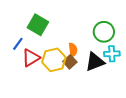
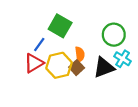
green square: (38, 25) -> (60, 26), moved
blue line: (18, 44) -> (39, 44), moved
cyan cross: (112, 54) -> (123, 59), turned 35

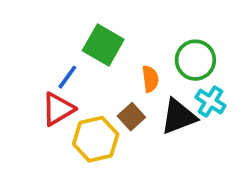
orange semicircle: (80, 54) -> (150, 79), moved
yellow hexagon: (59, 65) -> (96, 139), moved

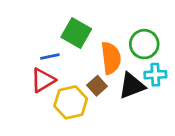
blue line: (67, 77) -> (50, 57), turned 42
orange semicircle: (150, 79) -> (111, 58), size x1.6
cyan cross: (210, 101) -> (155, 75), turned -35

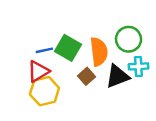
green square: (76, 33) -> (68, 48), moved
yellow hexagon: (71, 102) -> (44, 91), moved

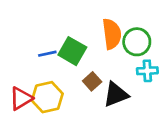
orange semicircle: (99, 52) -> (112, 34), moved
red triangle: (38, 71) -> (21, 98), moved
black triangle: (117, 76) -> (116, 94), moved

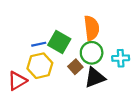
green circle: (137, 42) -> (92, 53), moved
yellow hexagon: (47, 97) -> (40, 66), moved

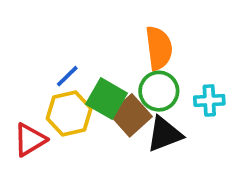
green square: (59, 42) -> (107, 99), moved
blue line: (39, 44) -> (67, 76), turned -32
brown square: (75, 67) -> (131, 115), size x1.5

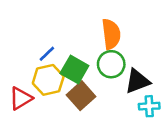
cyan cross: (209, 100) -> (149, 106), moved
brown square: (131, 115) -> (81, 96), moved
black triangle: (164, 134) -> (137, 81), moved

